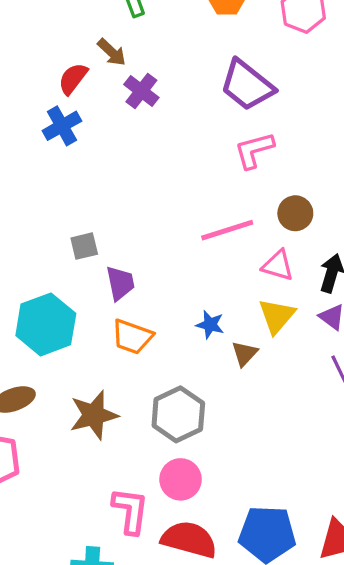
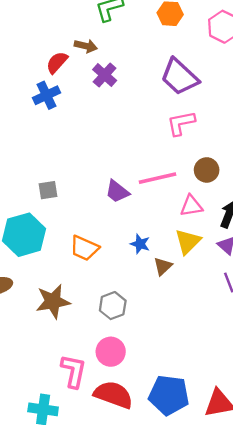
brown arrow: (112, 52) -> (86, 46), turned -35
gray square: (84, 246) -> (48, 190), moved
pink triangle: (278, 265) -> (191, 206), turned -30
purple trapezoid: (120, 283) -> (117, 191), moved, turned 135
gray hexagon: (178, 414) -> (113, 306), size x0.7

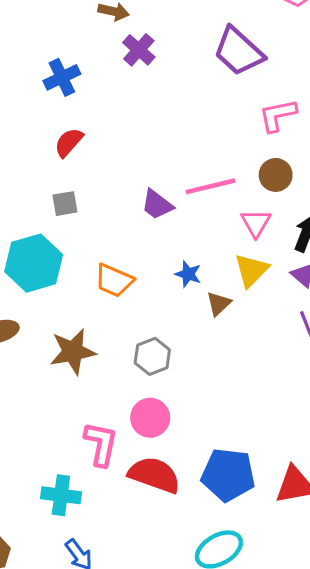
red semicircle: (57, 62) -> (69, 142), moved
pink L-shape: (181, 123) -> (278, 115), moved
pink triangle: (191, 206) -> (256, 223), turned -50

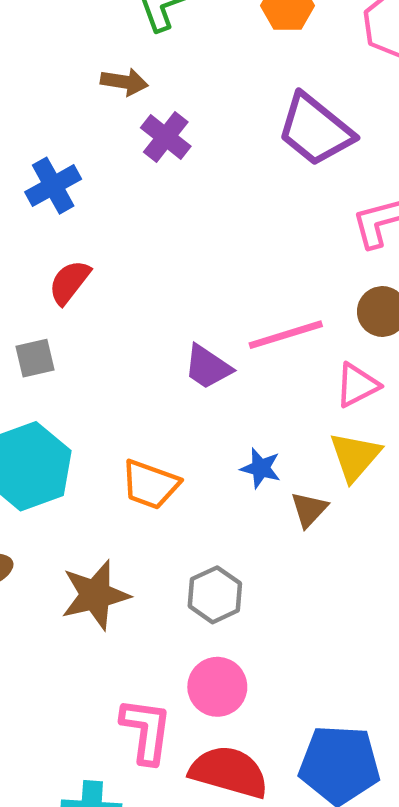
gray square: (65, 204) -> (35, 358), moved
pink triangle: (256, 223) -> (357, 385), turned 36

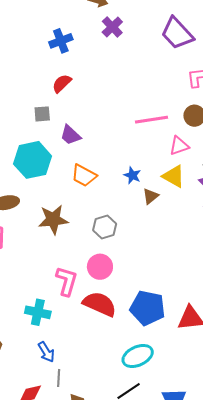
purple trapezoid: (208, 367) -> (70, 135), moved
yellow triangle: (355, 456) -> (174, 176), turned -50

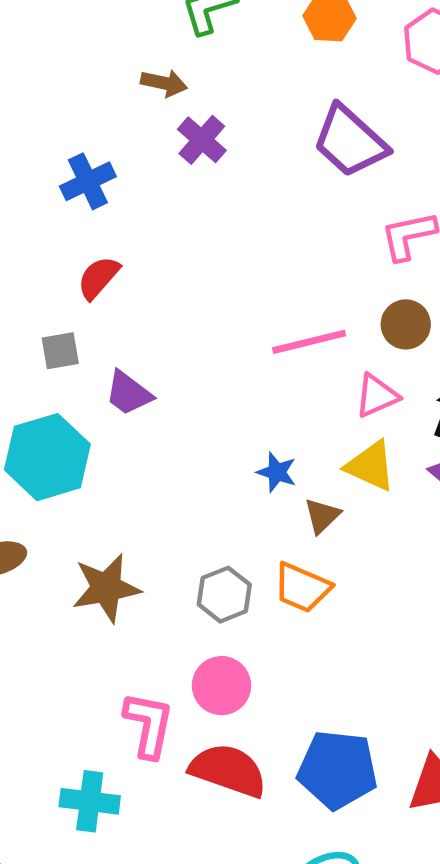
orange trapezoid: (84, 175) -> (302, 588), moved

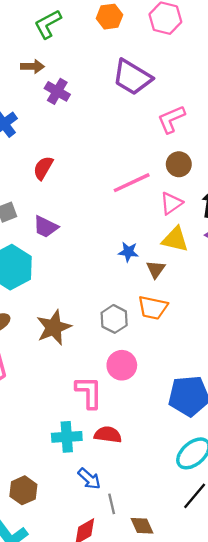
red semicircle: (98, 278) -> (43, 168), moved
red semicircle: (228, 770) -> (108, 435), moved, size x0.7

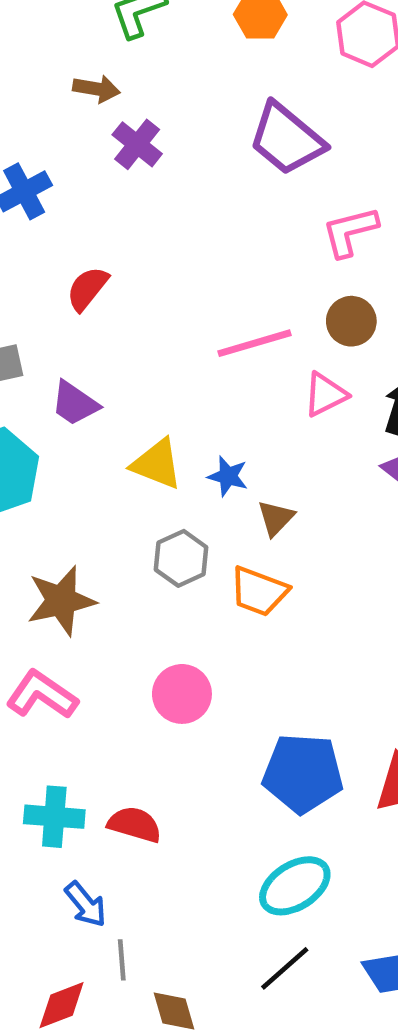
yellow triangle: (175, 239) -> (157, 464), moved
gray hexagon: (114, 319) -> (181, 558), moved
pink L-shape: (89, 392) -> (42, 695), moved, turned -64

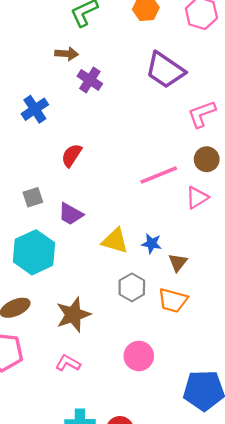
pink L-shape: (42, 695) -> (68, 363), size x0.7

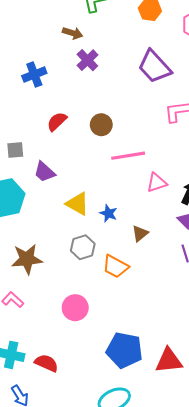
brown circle: (207, 159) -> (101, 125), moved
brown triangle: (178, 262) -> (140, 233), moved

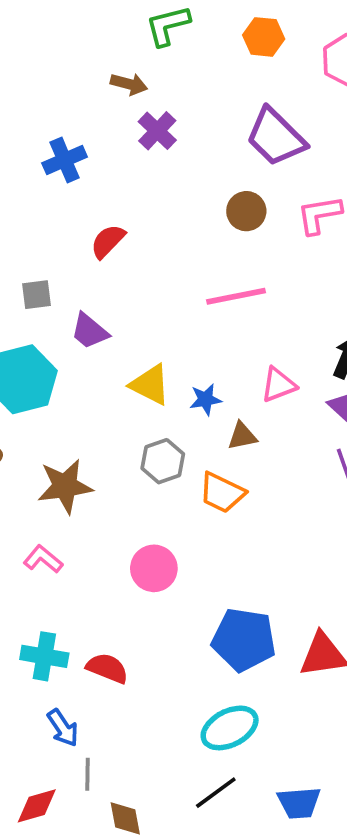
brown circle: (101, 125) -> (246, 211), moved
pink triangle: (157, 183) -> (278, 385), moved
blue star: (108, 213) -> (206, 399), turned -30
brown triangle: (140, 233) -> (242, 436), moved, turned 30

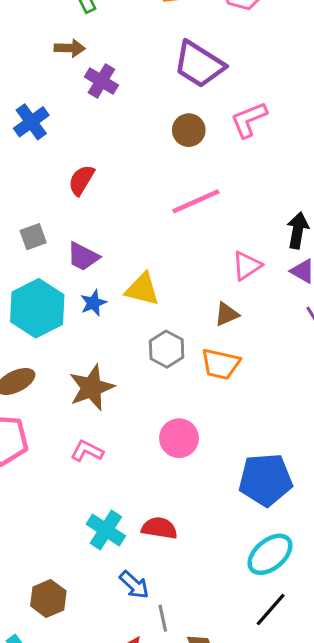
blue star: (206, 399) -> (93, 303), moved
cyan cross: (44, 656) -> (106, 530), turned 36

